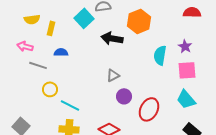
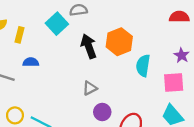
orange hexagon: (139, 21) -> (119, 42), moved
black arrow: (112, 38) -> (89, 46), turned 60
purple star: (185, 46) -> (182, 55), moved
yellow circle: (50, 89) -> (15, 115), moved

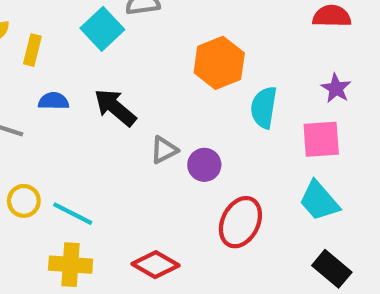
black arrow: (89, 46) -> (115, 107), moved, turned -30
purple circle: (102, 112) -> (204, 165), moved

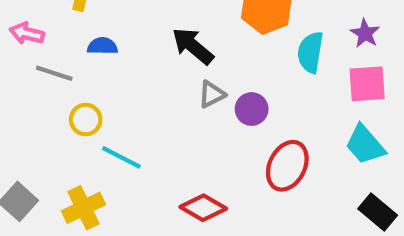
purple star: (336, 88) -> (365, 33), moved
black arrow: (115, 107) -> (193, 46), moved
yellow circle: (24, 201) -> (86, 120), moved
yellow cross: (71, 265) -> (84, 208), moved, turned -30

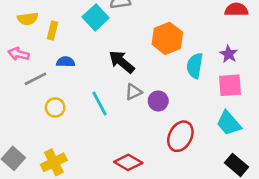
gray line: (54, 73) -> (36, 79), turned -45
cyan line: (121, 157) -> (99, 104), moved, turned 35

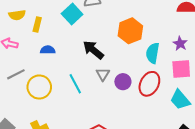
gray line: (36, 79) -> (16, 74), moved
gray triangle: (133, 92) -> (103, 74), turned -32
yellow circle: (55, 107) -> (39, 87), size x1.5
red ellipse: (180, 136) -> (149, 84), moved

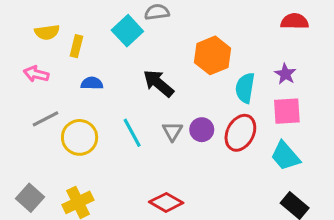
gray triangle: (103, 74) -> (172, 131), moved

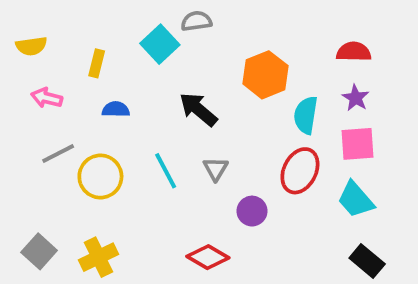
red semicircle: (295, 21) -> (354, 52), moved
yellow semicircle: (47, 32) -> (31, 46), moved
purple circle: (202, 130) -> (252, 211), moved

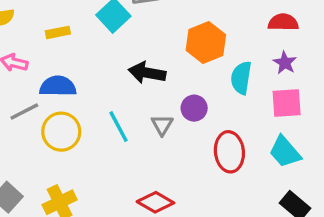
yellow rectangle: (97, 63) -> (58, 32), turned 65
blue semicircle: (116, 109) -> (58, 86), moved, size x1.5
black arrow: (198, 109) -> (147, 73), turned -30
red ellipse: (300, 171) -> (229, 152), moved, turned -33
purple circle: (252, 211) -> (194, 108), moved

